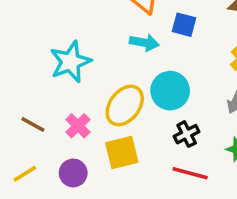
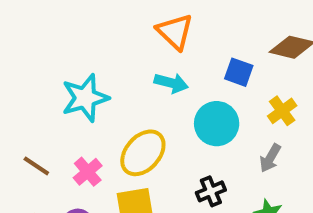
blue square: (184, 25) -> (239, 72), moved
cyan circle: (170, 91) -> (217, 124), moved

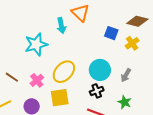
cyan arrow: (171, 83) -> (61, 26), moved, turned 63
yellow cross: (282, 111) -> (132, 43), moved
cyan circle: (217, 124) -> (100, 70), moved

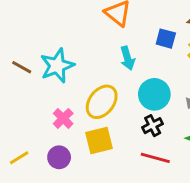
cyan arrow: (61, 26) -> (128, 58), moved
brown line: (12, 77) -> (22, 67), moved

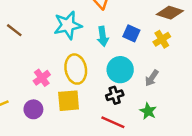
blue square: (166, 39) -> (131, 33), moved
cyan star: (57, 66) -> (68, 25), moved
yellow ellipse: (102, 102) -> (76, 69), turned -56

